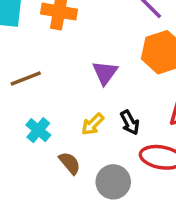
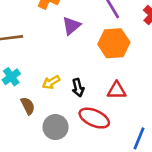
purple triangle: (105, 73) -> (71, 26), moved

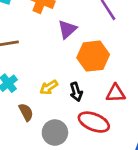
orange hexagon: (114, 43) -> (93, 56), moved

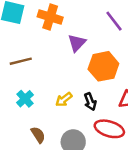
brown semicircle: (26, 112) -> (38, 135), moved

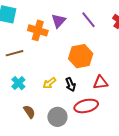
orange cross: (50, 17) -> (38, 30), moved
purple triangle: (77, 43) -> (58, 21), moved
red ellipse: (109, 129) -> (86, 106), turned -30

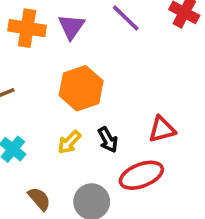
orange cross: (38, 30) -> (27, 28), moved
orange hexagon: (81, 56) -> (81, 88), moved

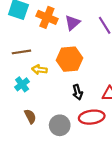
yellow arrow: (69, 142) -> (39, 70), moved, turned 40

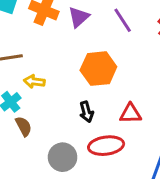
orange hexagon: (69, 59) -> (98, 69), moved
brown semicircle: (30, 116) -> (24, 126), moved

